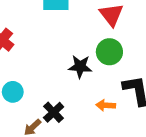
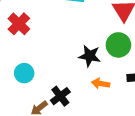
orange arrow: (106, 105) -> (101, 84), moved

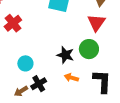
cyan circle: (24, 73) -> (25, 63), moved

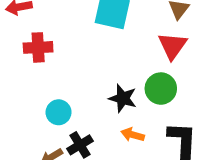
red cross: (13, 23) -> (38, 47), turned 36

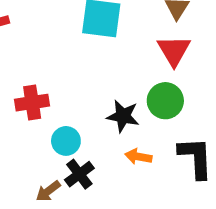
red cross: (38, 47) -> (32, 103), moved
cyan circle: (59, 112) -> (66, 141), moved

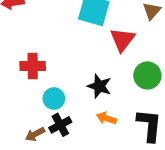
red triangle: (174, 51) -> (122, 40), moved
green circle: (165, 101) -> (147, 75), moved

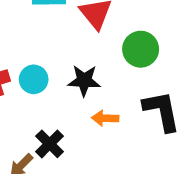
cyan circle: (54, 99) -> (34, 79), moved

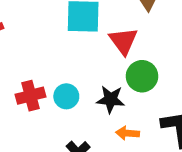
green circle: (141, 49) -> (142, 76), moved

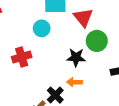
cyan circle: (66, 96) -> (42, 28), moved
orange arrow: (127, 133) -> (74, 82), moved

